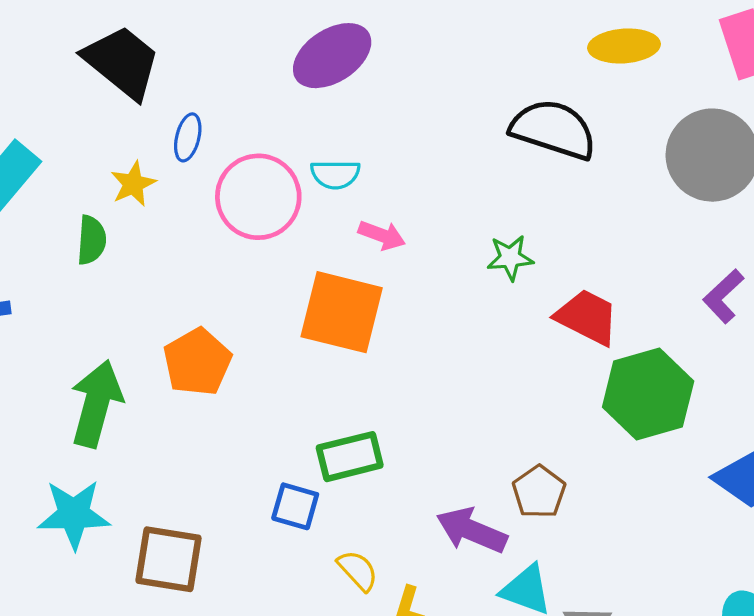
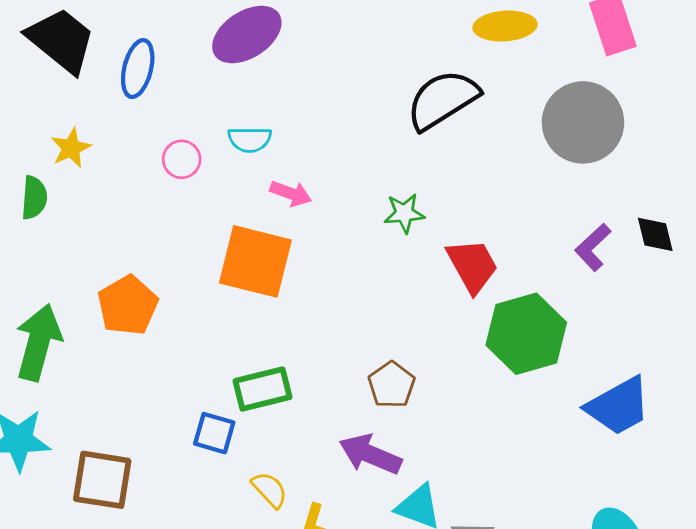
black semicircle: (553, 129) -> (443, 100), turned -50
blue ellipse: (188, 137) -> (138, 69), moved, size x1.4
pink circle: (258, 197) -> (182, 159), size x0.5
red trapezoid: (587, 317) -> (472, 266), turned 34
brown pentagon: (539, 492) -> (392, 385), moved

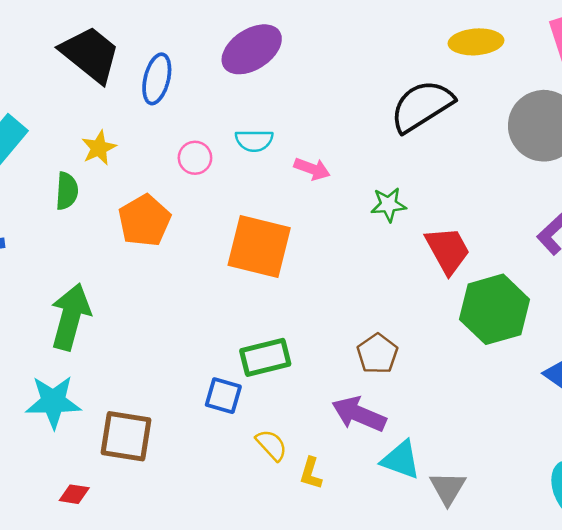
pink arrow: (291, 193) -> (312, 169), moved
orange pentagon: (128, 305) -> (144, 221), moved

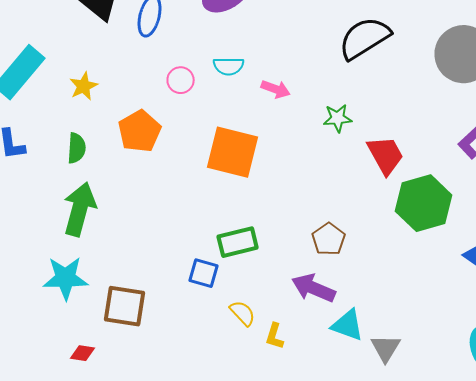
yellow star: (99, 148) -> (84, 86), moved
green semicircle: (67, 191) -> (77, 148), moved

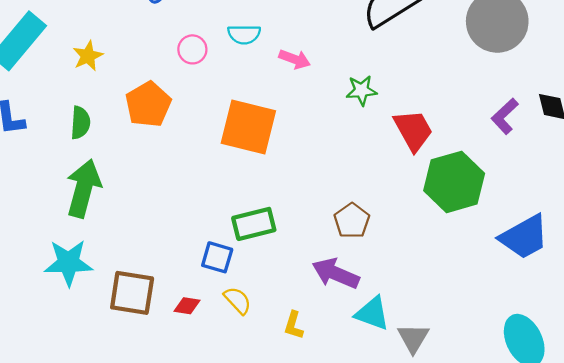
yellow semicircle: (243, 313) -> (238, 300), moved
red diamond: (83, 353) -> (187, 306), moved

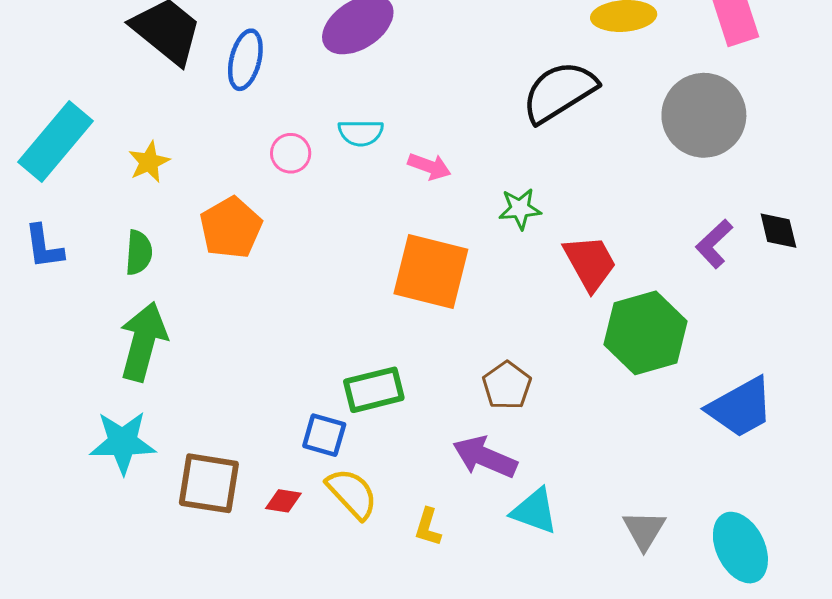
orange square: (248, 127) -> (431, 272), moved
yellow semicircle: (238, 300) -> (352, 494), size x1.4
gray triangle: (413, 338) -> (644, 530), moved

